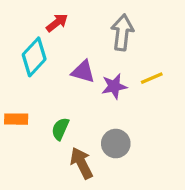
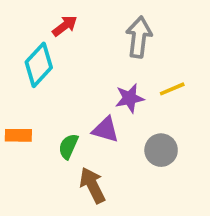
purple triangle: (83, 72) -> (105, 130), moved
gray circle: (116, 144) -> (161, 150), moved

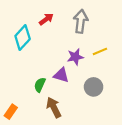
red arrow: (65, 26) -> (46, 19), moved
orange rectangle: (18, 135) -> (11, 112), moved, turned -56

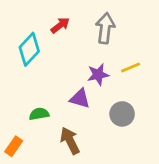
green semicircle: (40, 85) -> (39, 114), moved, turned 56

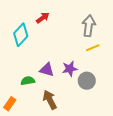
gray arrow: (105, 28) -> (89, 26), moved
purple star: (98, 75) -> (70, 69), moved
purple triangle: (80, 98) -> (47, 70), moved

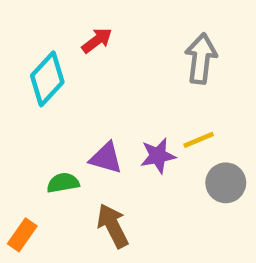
yellow line: (93, 48) -> (199, 140), moved
gray circle: (87, 81) -> (226, 183), moved

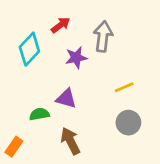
gray arrow: (201, 59) -> (103, 36), moved
purple star: (158, 156) -> (76, 58), moved
gray circle: (226, 183) -> (128, 123), moved

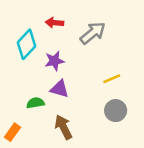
red arrow: (61, 25) -> (54, 23), turned -138
gray arrow: (103, 36) -> (93, 33), turned 44
purple star: (76, 58) -> (54, 61), moved

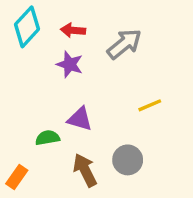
cyan diamond: (26, 44) -> (27, 27), moved
purple star: (54, 61) -> (70, 64), moved, turned 30
gray circle: (116, 111) -> (128, 160), moved

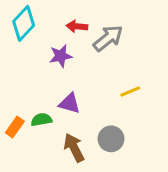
red arrow: (73, 30) -> (77, 26), moved
purple star: (70, 64) -> (61, 56), turned -30
orange rectangle: (17, 177) -> (15, 127), moved

